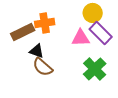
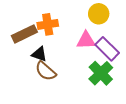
purple rectangle: (101, 33) -> (107, 49), moved

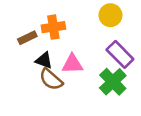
brown rectangle: (24, 34) -> (27, 38), size x0.7
pink triangle: (86, 40) -> (72, 64), moved

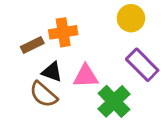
brown semicircle: (51, 79) -> (43, 94), moved
green cross: (113, 82) -> (114, 101), moved

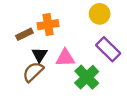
black triangle: (52, 72) -> (39, 55), turned 42
brown semicircle: (43, 94) -> (33, 72), turned 95

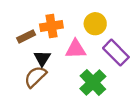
yellow circle: (100, 14) -> (95, 24), moved
pink triangle: (65, 58) -> (76, 49), moved

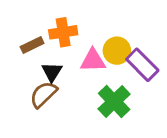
yellow circle: (95, 24) -> (117, 51), moved

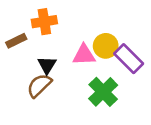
orange cross: (63, 32) -> (44, 22), moved
brown rectangle: (32, 45) -> (16, 41), moved

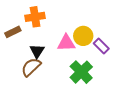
purple rectangle: (129, 59) -> (101, 46), size x0.7

